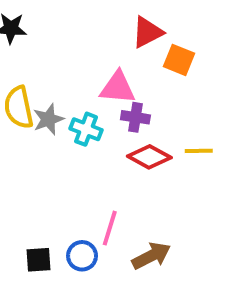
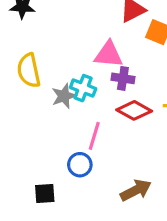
gray star: (48, 119) -> (64, 96), moved
pink line: (110, 228) -> (94, 136), moved
blue circle: (82, 256) -> (80, 165), moved

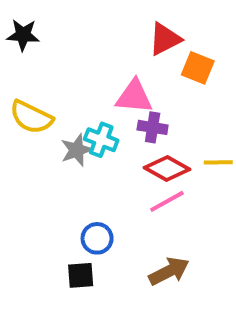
yellow semicircle: (29, 70) -> (31, 117), turned -52
pink line: (94, 136) -> (167, 201), moved, turned 44
black square: (45, 193) -> (81, 275), moved

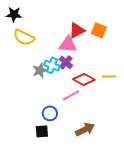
red triangle: (165, 39) -> (77, 30), moved
yellow semicircle: (31, 117) -> (24, 37), moved
purple cross: (153, 127) -> (66, 62), moved, turned 32
pink line: (167, 201) -> (71, 95), moved

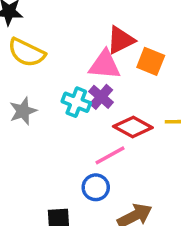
orange square: (99, 30) -> (151, 61), moved
gray star: (40, 70) -> (23, 111), moved
blue circle: (50, 113) -> (96, 187), moved

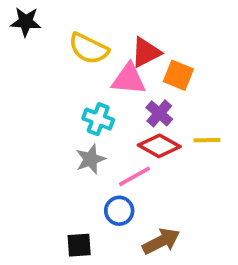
yellow semicircle: (27, 52) -> (89, 49), moved
purple cross: (101, 97) -> (159, 113), moved
gray star: (23, 111) -> (91, 159), moved

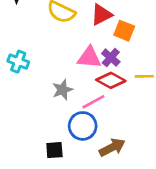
pink triangle: (129, 79) -> (89, 58), moved
cyan cross: (98, 119) -> (18, 62), moved
blue circle: (119, 211) -> (83, 126), size x1.4

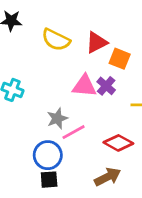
red diamond: (111, 80) -> (118, 143), moved
pink line: (93, 102) -> (74, 132), moved
blue circle: (83, 126) -> (48, 155), moved

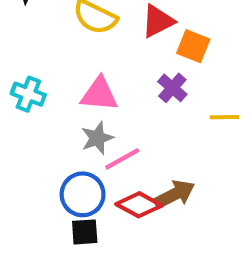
pink triangle: (84, 86) -> (99, 94), moved
red diamond: (118, 143) -> (139, 205), moved
brown arrow: (107, 177) -> (174, 194), moved

